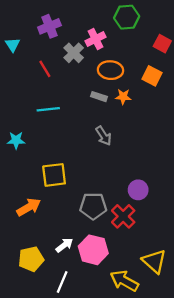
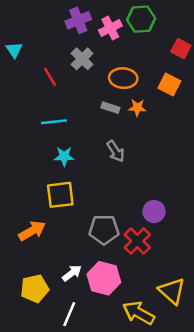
purple cross: (49, 26) -> (78, 20), moved
pink cross: (96, 39) -> (110, 28), moved
cyan star: (16, 140) -> (64, 156), moved

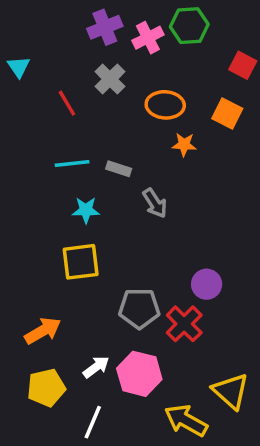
gray rectangle: (110, 108) -> (119, 169), moved
orange arrow: (32, 231) -> (43, 331), moved

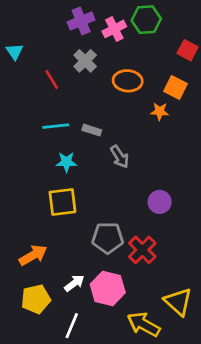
orange star: (184, 145) -> (160, 111), moved
purple circle: (207, 284) -> (160, 202), moved

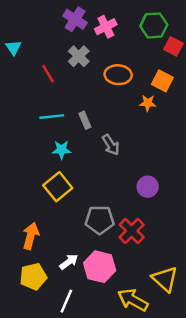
green hexagon: (146, 20) -> (154, 25), moved
purple cross: (81, 21) -> (75, 19), turned -35
gray rectangle: (92, 130) -> (85, 120), turned 49
yellow square: (62, 202) -> (58, 187), turned -32
orange arrow: (33, 255) -> (31, 236), turned -45

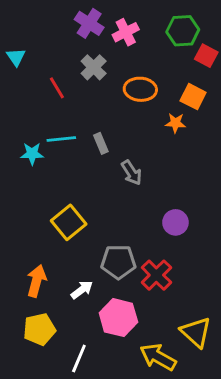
cyan star: (61, 150) -> (32, 154), moved
white arrow: (69, 262) -> (82, 290), moved

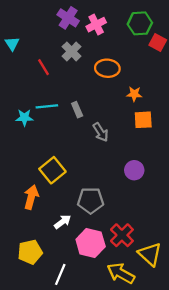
orange square: (193, 97) -> (143, 120), moved, turned -30
red cross: (156, 275) -> (122, 235), moved
orange arrow: (36, 281) -> (31, 197), moved

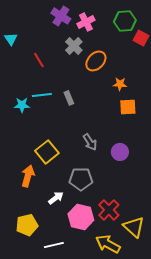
gray cross: (72, 51) -> (74, 46), moved
orange ellipse: (107, 68) -> (96, 61), turned -50
gray arrow: (101, 132) -> (90, 142), moved
white line: (60, 274) -> (54, 245), turned 54

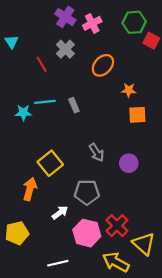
gray cross: (74, 46) -> (65, 49), moved
yellow pentagon: (27, 225) -> (17, 233), moved

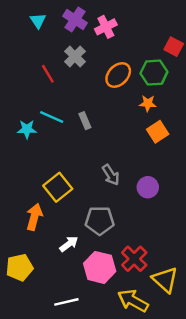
green hexagon: (134, 22) -> (154, 73), moved
cyan triangle: (12, 42) -> (38, 21), moved
cyan line: (45, 102) -> (52, 117), turned 30
orange square: (137, 115) -> (158, 132), turned -30

